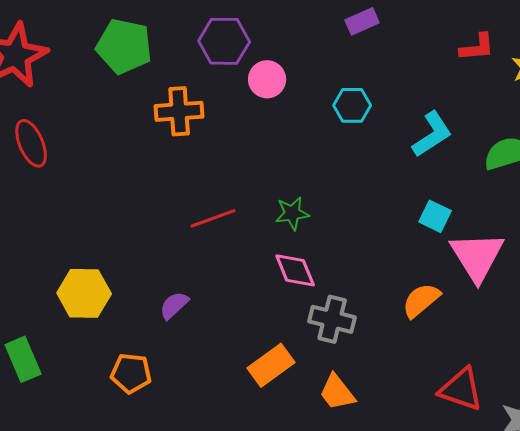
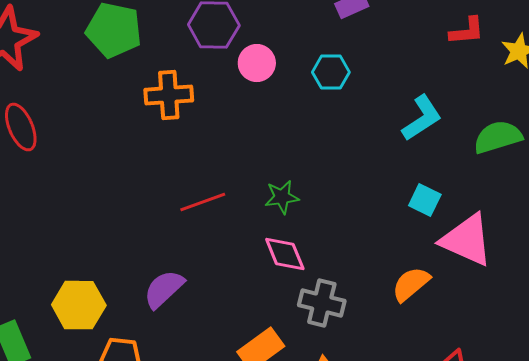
cyan hexagon: (352, 105) -> (331, 72), moved
pink triangle: (477, 256) -> (467, 240), turned -34
yellow hexagon: (84, 293) -> (79, 305), moved
purple semicircle: (174, 305) -> (164, 289), size x1.4

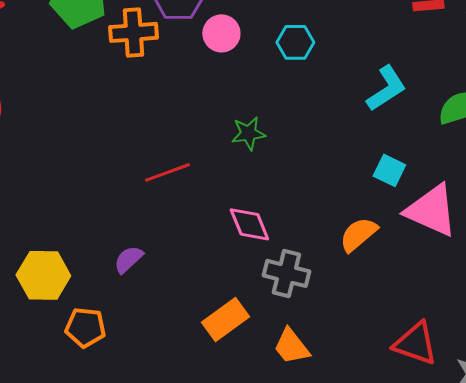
orange cross: (169, 95) -> (133, 32), moved
green star: (282, 197) -> (248, 133), moved
orange semicircle: (411, 284) -> (358, 234), moved
purple semicircle: (164, 289) -> (128, 259), size x0.7

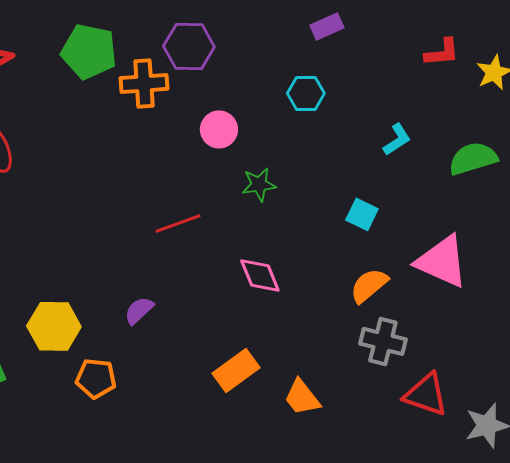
pink circle: (221, 33) -> (219, 129), moved
cyan L-shape: (386, 88) -> (397, 139), size x0.7
cyan square: (389, 170) -> (362, 214), moved
gray cross: (286, 273) -> (383, 341), moved

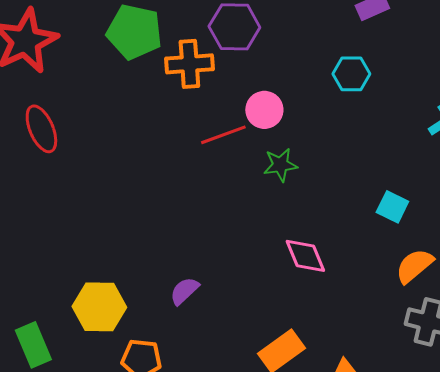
green star: (259, 184) -> (280, 165), moved
cyan square: (362, 214) -> (392, 207), moved
red line: (178, 223) -> (223, 135), moved

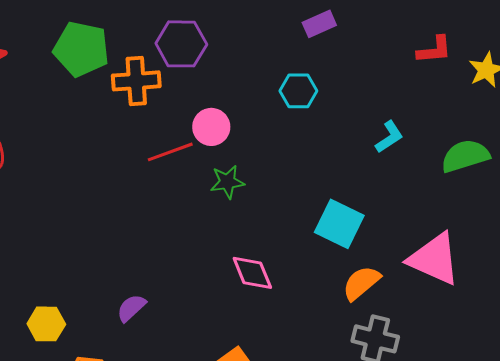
cyan square: (392, 207) -> (339, 224), size x1.5
yellow hexagon: (99, 307) -> (46, 324), size x0.7

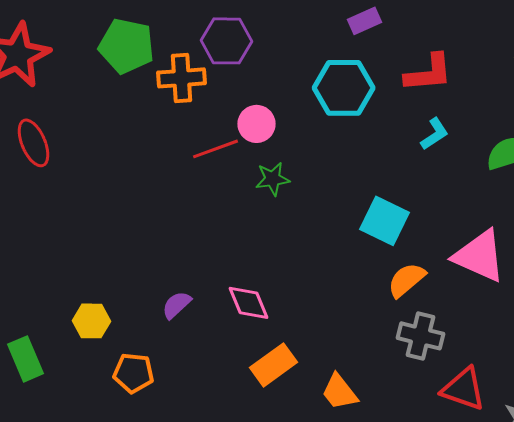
red L-shape: (434, 50) -> (428, 73), moved, size x1.4
cyan hexagon: (298, 91) -> (344, 88), size x1.6
pink diamond: (252, 273) -> (248, 303), moved

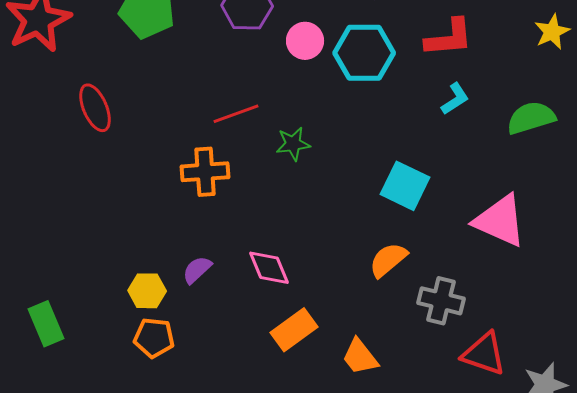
orange cross: (182, 78) -> (205, 172), moved
pink circle: (256, 124) -> (305, 41), moved
red ellipse: (34, 143) -> (95, 108), moved
orange semicircle: (406, 280) -> (388, 260), moved
yellow hexagon: (92, 321) -> (147, 291), moved

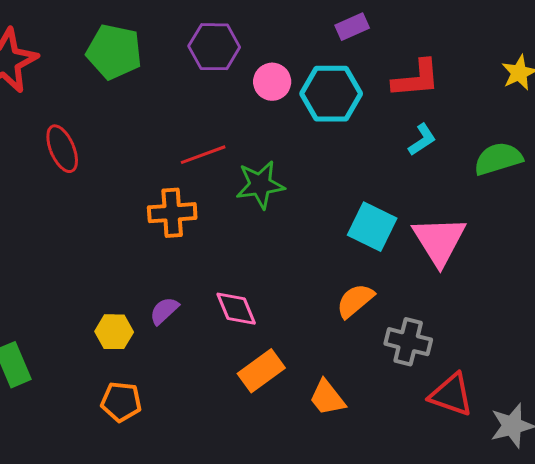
green star: (293, 144) -> (260, 185), size x1.4
pink triangle: (500, 221) -> (439, 241), moved, turned 34
orange pentagon: (154, 338) -> (121, 402), moved

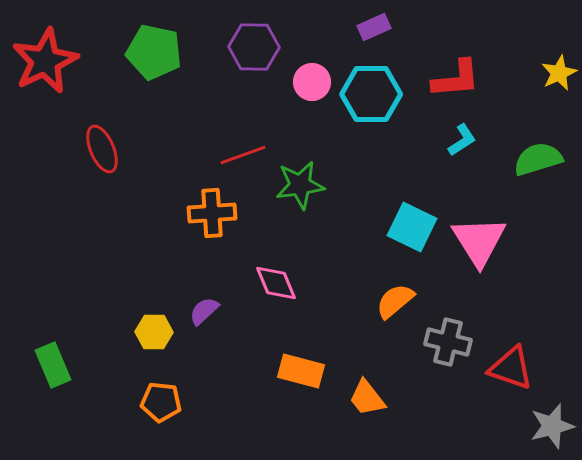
purple rectangle: (352, 27) -> (374, 27), moved
pink diamond: (236, 309) -> (276, 283), moved
orange rectangle: (261, 371) -> (301, 371), turned 51
red triangle: (451, 395) -> (511, 368), moved

